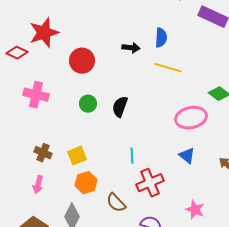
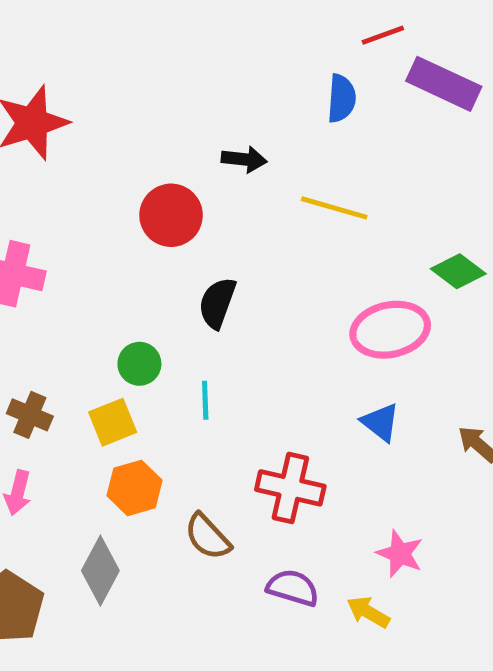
blue semicircle: (161, 38) -> (341, 98), moved
red circle: (82, 61) -> (171, 215), moved
green circle: (88, 104) -> (139, 364), moved
cyan line: (132, 156) -> (205, 400), moved
red cross: (150, 183) -> (290, 488), turned 36

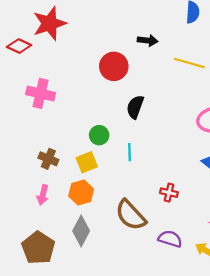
orange hexagon: (135, 488) -> (81, 193), moved
red cross: (290, 488) -> (169, 193), size x0.6
brown semicircle: (208, 537) -> (131, 215), size x1.4

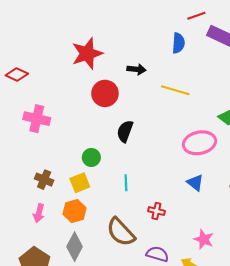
red star: (50, 24) -> (87, 54), moved
cyan line: (130, 152) -> (126, 183), moved

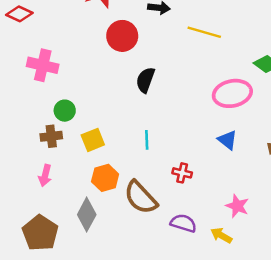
green circle: (91, 157) -> (65, 111), moved
brown cross: (44, 180) -> (51, 136), turned -30
orange hexagon: (75, 211) -> (105, 178), moved

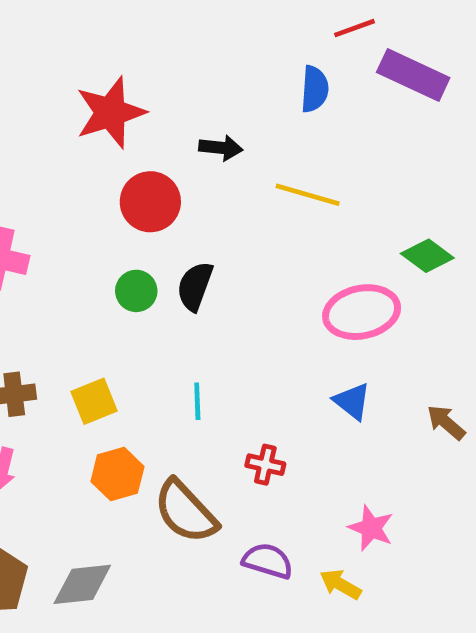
green circle: (65, 111) -> (136, 291), moved
gray diamond: (87, 215) -> (82, 584), moved, turned 56

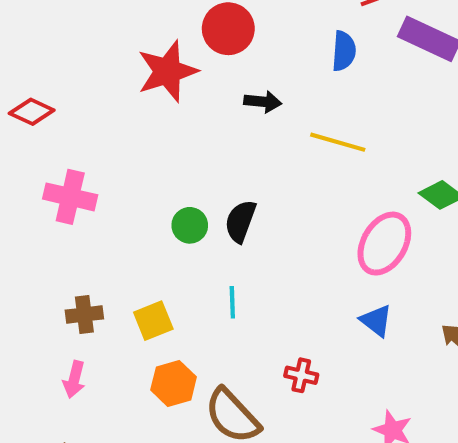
red circle: (150, 202) -> (228, 29), moved
pink ellipse: (362, 312) -> (384, 244), turned -48
cyan line: (197, 401) -> (232, 302), moved

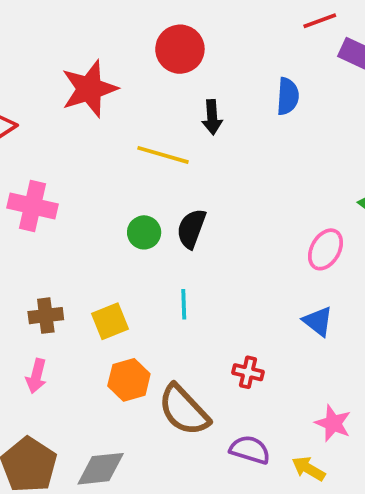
blue semicircle: (344, 51) -> (288, 96), moved
red star: (167, 71) -> (89, 89), moved
black arrow: (263, 102) -> (212, 117), turned 80
yellow line: (338, 142) -> (163, 155), moved
pink ellipse: (384, 244) -> (325, 249), size x0.7

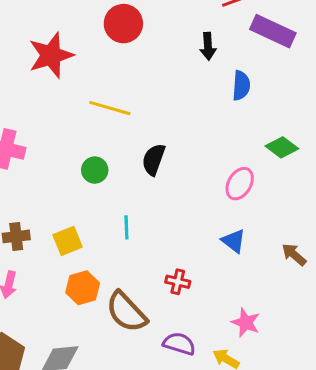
blue semicircle: (288, 96) -> (241, 85), moved
black arrow: (212, 117) -> (208, 46), moved
black semicircle: (191, 229) -> (154, 159), moved

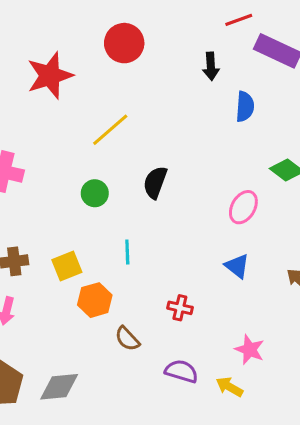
yellow line: (110, 108) -> (110, 130), turned -57
orange hexagon: (83, 288) -> (95, 300), moved
brown semicircle: (126, 312) -> (127, 339), size x0.6

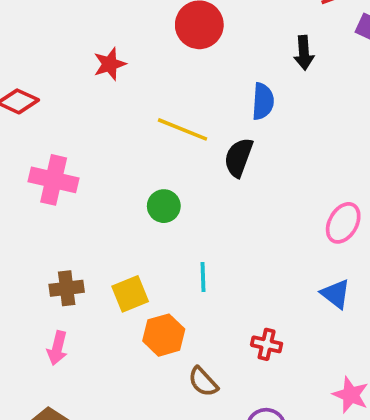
red star: (50, 76) -> (110, 64), size x0.6
blue semicircle: (245, 107) -> (263, 101), moved
yellow line: (110, 130) -> (182, 129), turned 63
black semicircle: (155, 182) -> (239, 157), moved

